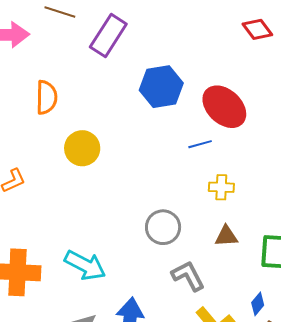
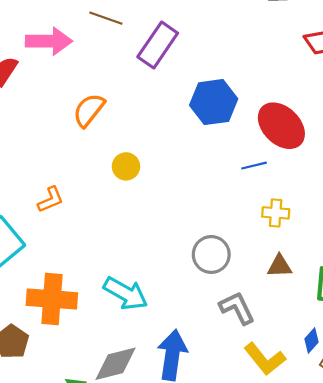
orange semicircle: (46, 97) -> (89, 110), turned -144
yellow circle: (82, 148) -> (126, 166), size x0.7

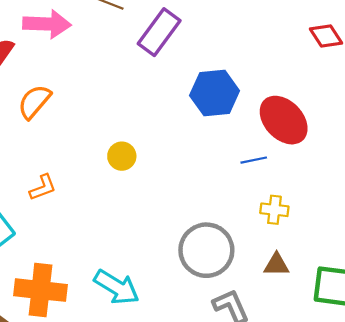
orange semicircle: (89, 110) -> (34, 102), moved
gray circle: (211, 254) -> (206, 250), size x1.4

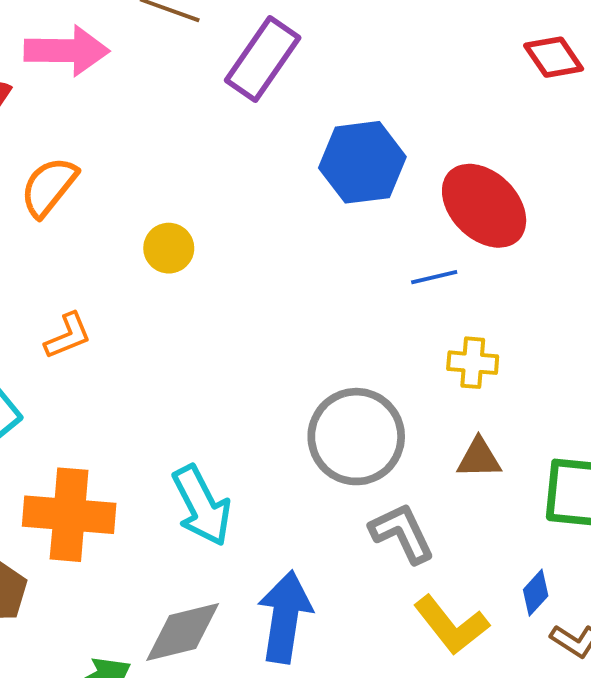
yellow circle: (122, 156) -> (169, 248), moved
cyan arrow: (117, 287) -> (202, 506), turned 33

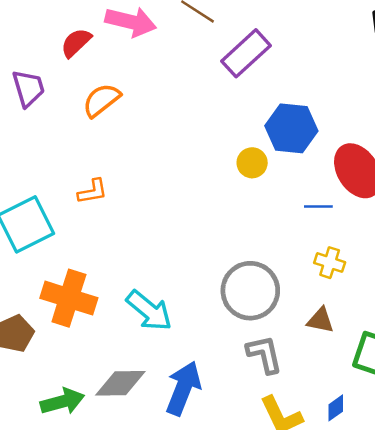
yellow circle: (169, 248) -> (252, 163), moved
cyan arrow: (202, 506) -> (149, 311), turned -36

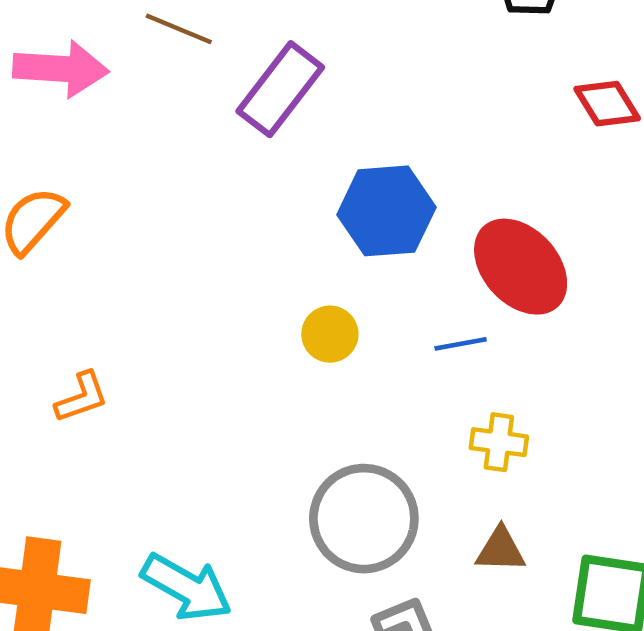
yellow circle: (252, 163) -> (330, 334), moved
orange L-shape: (93, 191) -> (82, 397), moved

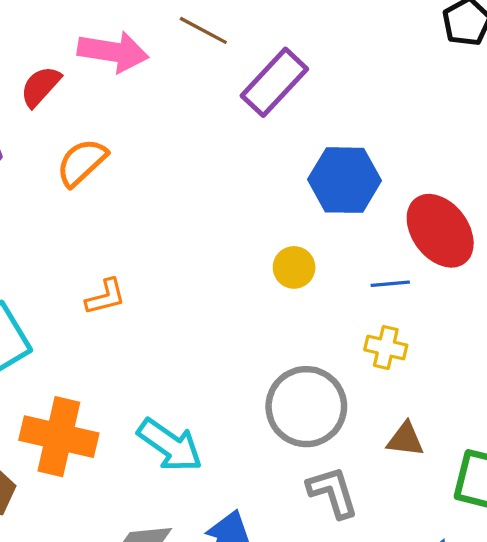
yellow cross: (499, 442) -> (386, 348), moved

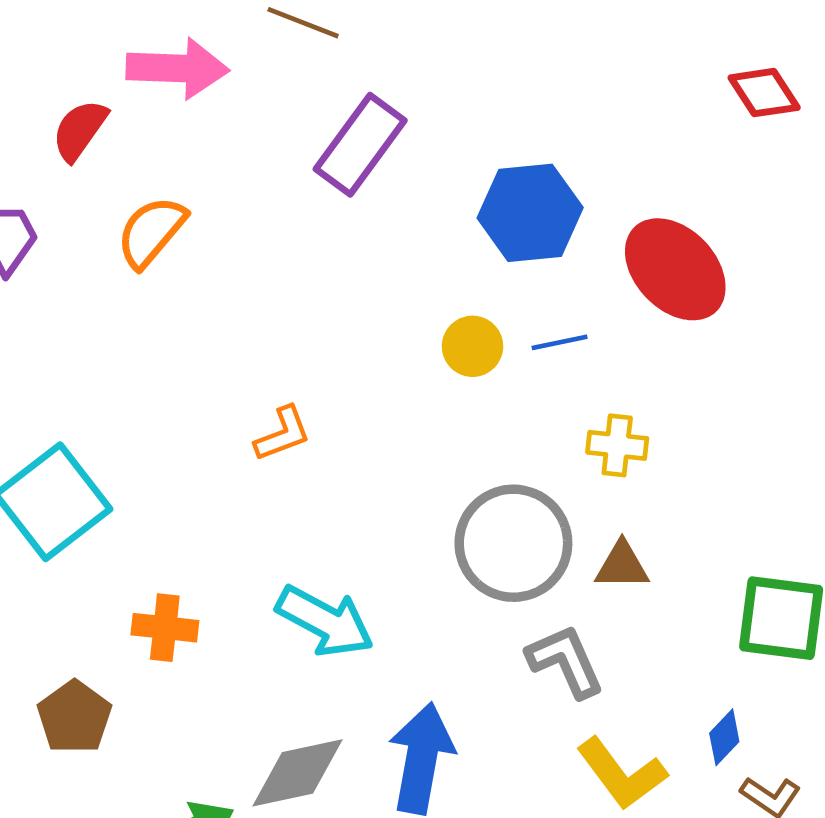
purple rectangle: (274, 82) -> (360, 145), moved
blue line: (390, 284) -> (560, 342), moved
orange L-shape: (105, 297) -> (283, 434), moved
orange cross: (59, 437) -> (165, 628), size x0.6
brown triangle: (405, 439) -> (622, 565), moved

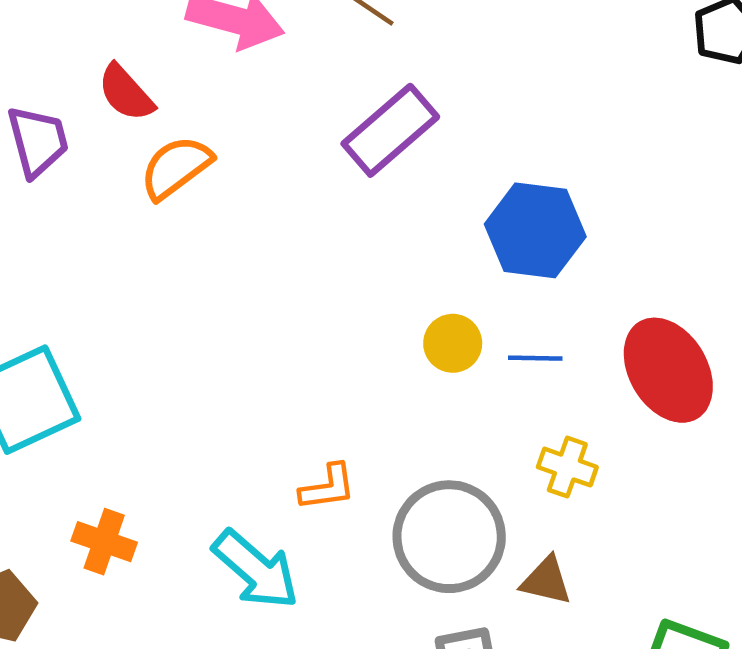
red semicircle: (80, 130) -> (126, 93), moved, turned -90
red ellipse: (675, 269) -> (668, 370), moved
orange L-shape: (283, 434) -> (328, 487), moved

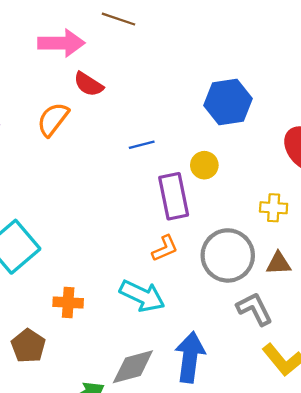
red semicircle: (126, 93) -> (88, 84), moved
purple rectangle: (390, 130) -> (174, 196), moved, turned -45
blue line: (535, 358) -> (142, 145), moved

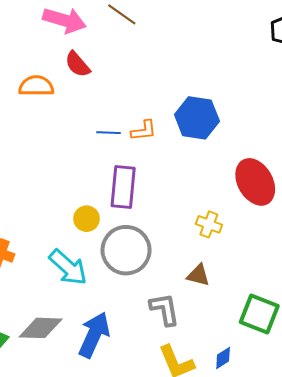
orange semicircle: (53, 119) -> (36, 86), turned 36
yellow circle: (204, 165) -> (87, 219), moved
orange L-shape: (165, 248) -> (144, 131), moved
gray circle: (228, 255) -> (126, 250), moved

